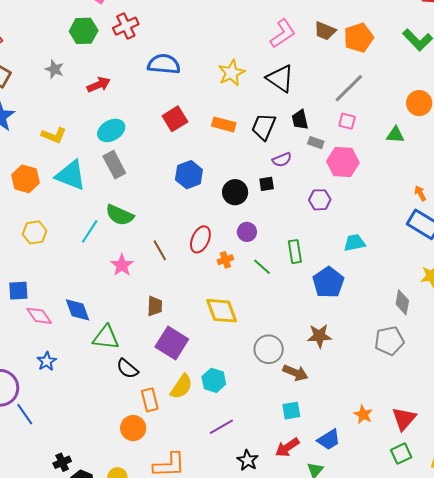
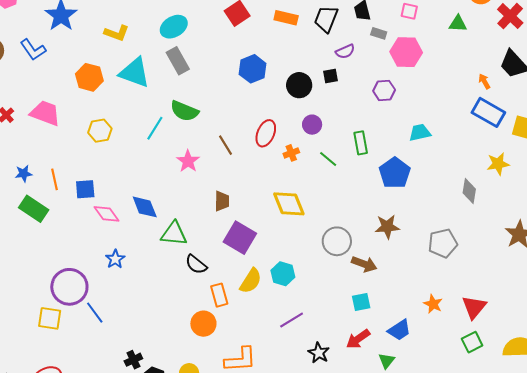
gray pentagon: (389, 341) -> (443, 243), moved

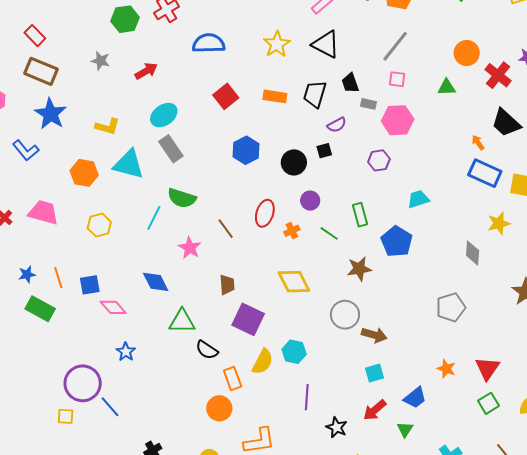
blue diamond: (145, 207) -> (156, 282), moved
brown star: (387, 227) -> (359, 269), moved
yellow square: (50, 318) -> (66, 416), size x0.7
purple line: (292, 320) -> (307, 397), turned -50

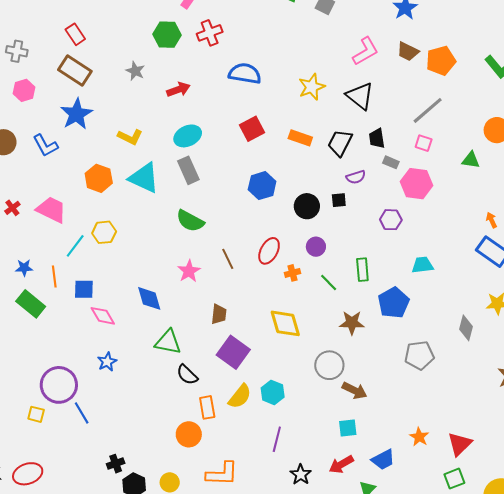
cyan line: (154, 218) -> (75, 246), moved
gray pentagon: (451, 307) -> (419, 355), moved

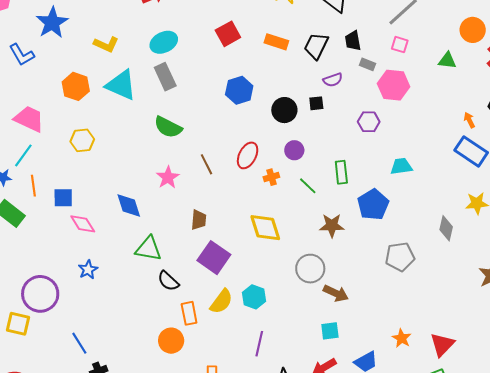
cyan line: (75, 246) -> (23, 155), moved
blue line: (82, 413) -> (79, 343), moved
yellow square: (36, 414) -> (18, 324), size x1.4

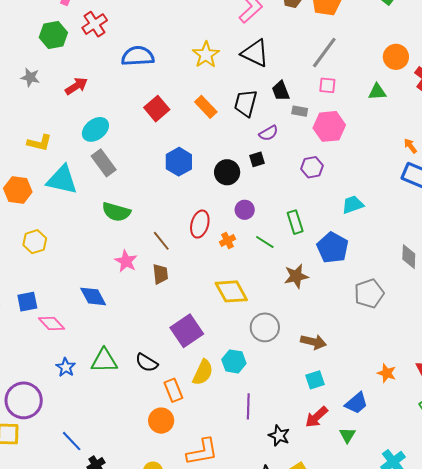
orange rectangle: (276, 42) -> (206, 107), turned 40
brown trapezoid: (199, 220) -> (160, 274), moved
green triangle: (148, 249) -> (104, 361), moved
purple square: (214, 258) -> (187, 331), turned 32
gray circle: (310, 269) -> (265, 327), moved

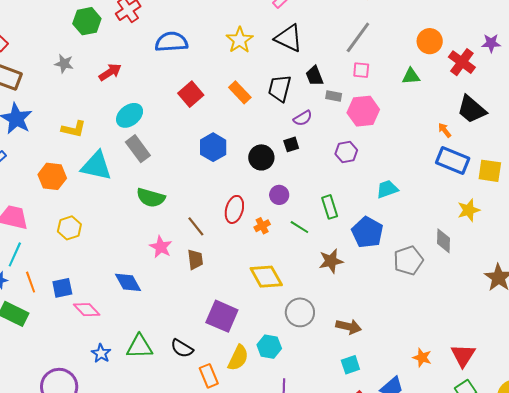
gray pentagon: (369, 293) -> (408, 260), moved
purple square: (187, 331) -> (222, 316), turned -32

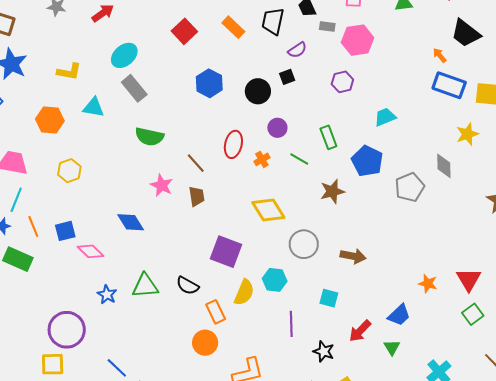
cyan triangle: (96, 166) -> (94, 107), size x0.7
cyan square: (350, 365) -> (329, 298), moved, turned 36

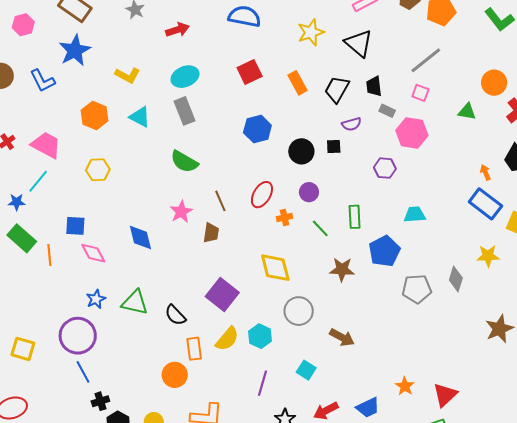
orange line: (33, 227) -> (49, 255), moved
purple circle: (67, 330) -> (78, 336), moved

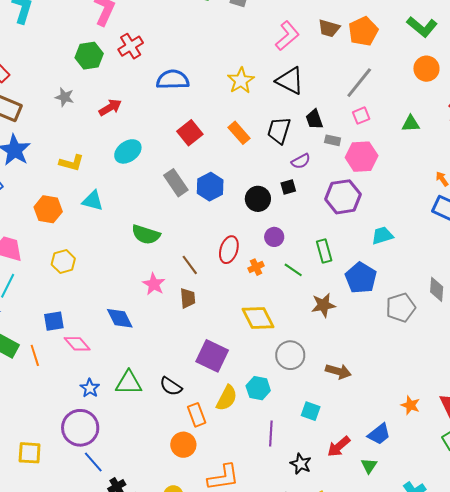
orange circle: (494, 83) -> (426, 69), moved
pink square: (420, 93) -> (361, 116), turned -30
gray rectangle: (184, 111) -> (176, 183), moved
purple hexagon: (385, 168) -> (343, 197), size x1.6

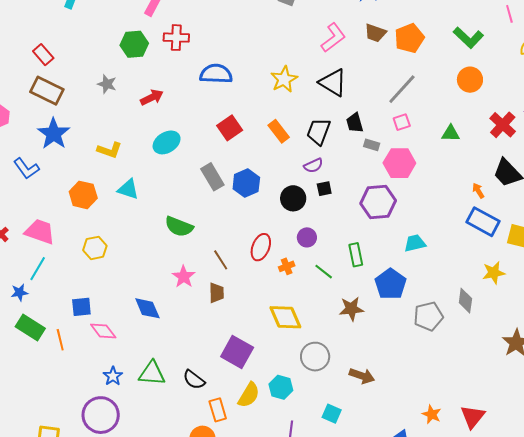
red cross: (131, 46) -> (176, 38), turned 30
purple semicircle: (301, 161) -> (313, 165), moved

